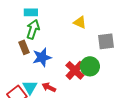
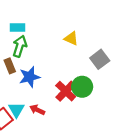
gray square: (106, 41) -> (100, 59), turned -30

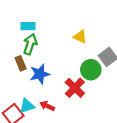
green circle: (82, 87) -> (91, 70), moved
cyan triangle: (16, 110) -> (27, 106), turned 42

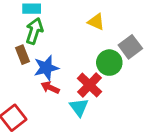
cyan triangle: (27, 106) -> (79, 107), moved, turned -49
red arrow: (47, 106) -> (50, 88), moved

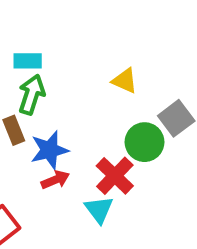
red arrow: (50, 88) -> (55, 180), turned 132

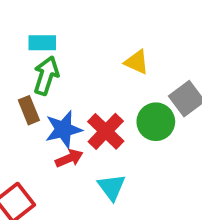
red cross: (115, 176) -> (106, 131), moved

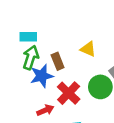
brown rectangle: (29, 110) -> (58, 61), moved
blue star: (63, 129) -> (42, 76), moved

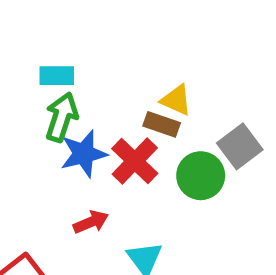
brown rectangle: (58, 61) -> (162, 124), moved, turned -49
red cross: (69, 93) -> (135, 161), moved

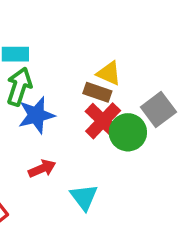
red cross: (135, 161) -> (103, 121), moved

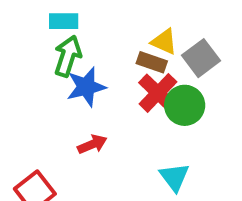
gray square: (158, 109) -> (201, 58), moved
cyan triangle: (84, 197) -> (174, 177), moved

